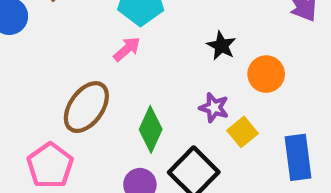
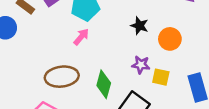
brown ellipse: (86, 107) -> (62, 77), turned 56
yellow square: (242, 132) -> (161, 77), turned -30

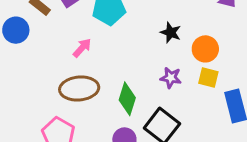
pink arrow: (81, 37) -> (82, 48), moved
yellow square: (161, 77) -> (208, 78), moved

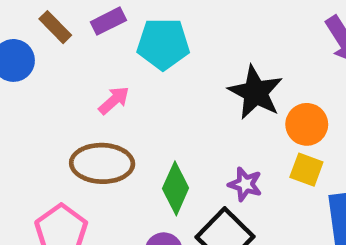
black star: (171, 33) -> (255, 92), size x1.6
purple star: (171, 78) -> (245, 184), moved

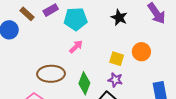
black star: (255, 92) -> (119, 17), moved, size x0.7
pink arrow: (114, 100) -> (76, 47), moved
yellow square: (306, 170) -> (117, 59), moved

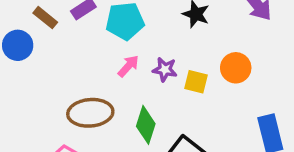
purple star: (115, 80) -> (165, 70), moved

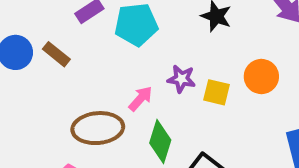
brown rectangle: (45, 18) -> (56, 54), moved
pink arrow: (128, 66) -> (141, 99), moved

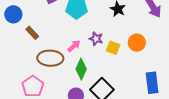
brown rectangle: (56, 54) -> (32, 33), moved

